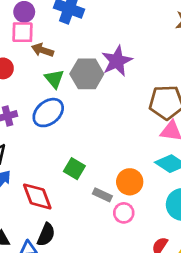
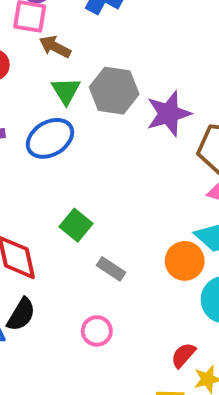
purple star: (117, 61) -> (169, 114), moved
orange circle: (130, 182) -> (185, 261), moved
pink circle: (124, 213) -> (97, 331), moved

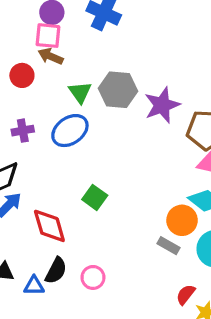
brown arrow: (55, 47) -> (51, 56), moved
gray rectangle: (111, 269) -> (168, 246), moved
pink circle: (97, 331) -> (93, 277), moved

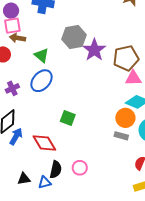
gray hexagon: (118, 90) -> (74, 37), moved

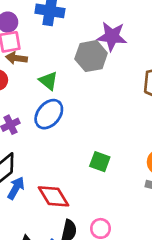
purple star: (94, 50) -> (112, 36), moved, turned -30
green square: (68, 118) -> (100, 162), moved

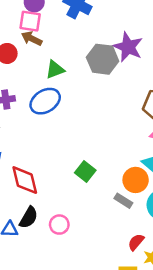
green triangle: (48, 81) -> (55, 70), turned 42
green square: (100, 162) -> (85, 171), moved

